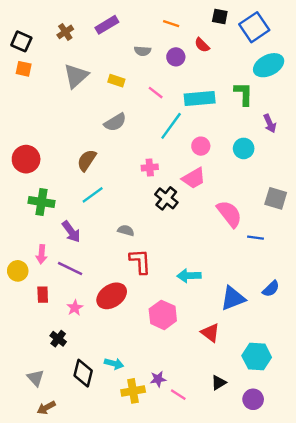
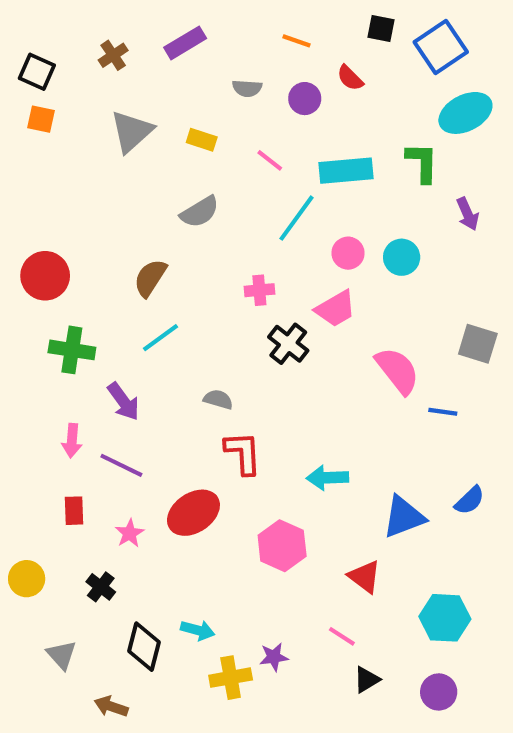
cyan circle: (244, 148) -> (402, 257), moved
yellow circle: (18, 271) -> (27, 579), moved
black triangle: (219, 383) -> (367, 680), moved
pink line: (178, 395) -> (342, 636), moved
brown arrow: (46, 408) -> (111, 706), moved, turned 48

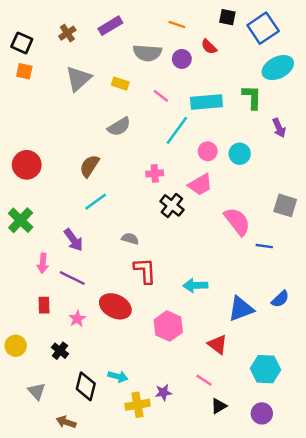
gray semicircle: (247, 88) -> (147, 53), size x1.6
green cross: (72, 350) -> (21, 220), moved, turned 35
red ellipse: (193, 513) -> (115, 306), turned 60

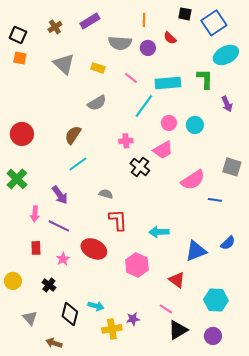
orange line: (177, 24) -> (144, 20), turned 72
gray triangle: (78, 79) -> (64, 64), turned -35
pink semicircle: (237, 221) -> (193, 180), turned 95
black triangle: (219, 406) -> (178, 330), size x1.5

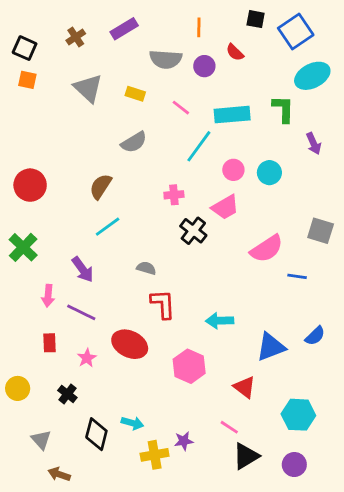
brown arrow: (54, 343) -> (59, 474), moved

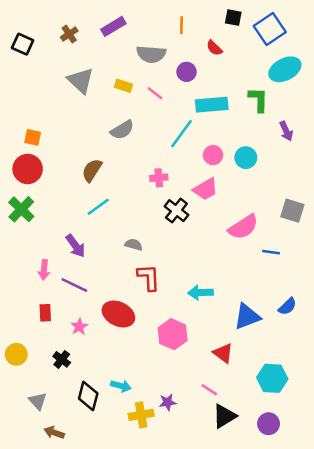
purple circle: (204, 66) -> (187, 72), moved
orange square: (27, 80) -> (33, 137), moved
pink line: (181, 108) -> (155, 93), moved
green cross: (23, 247) -> (21, 209), moved

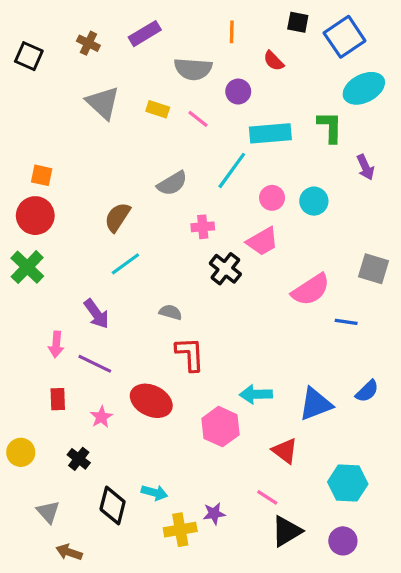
brown cross: (69, 34) -> (88, 43), turned -30
gray semicircle: (122, 130) -> (172, 183), moved
cyan arrow: (200, 293) -> (256, 394), moved

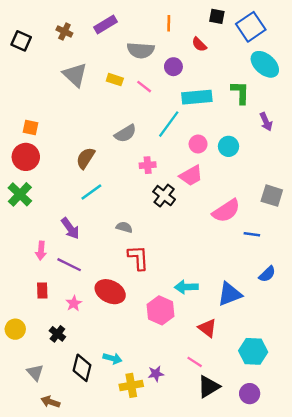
cyan ellipse: (364, 88) -> (265, 64), turned 68
blue semicircle: (367, 391) -> (267, 274), moved

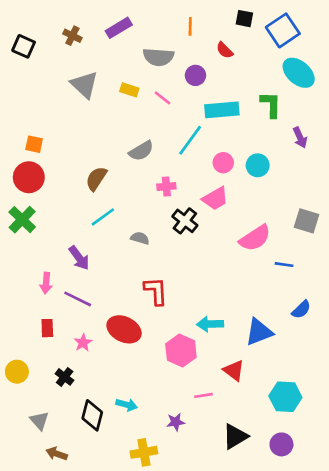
gray semicircle: (124, 227) -> (140, 238), moved
pink line: (195, 362) -> (203, 395), moved, turned -42
yellow cross: (131, 385) -> (144, 452), moved

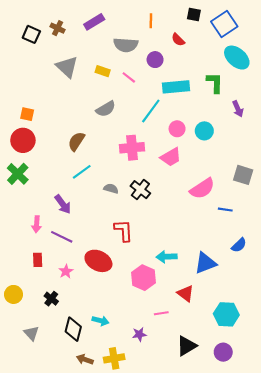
black square: (24, 46) -> (31, 34), moved
gray semicircle: (141, 151) -> (106, 109), moved
pink cross: (166, 187) -> (132, 148), size x1.6
black cross: (185, 221) -> (140, 190), moved
brown arrow: (57, 454) -> (85, 359), moved

